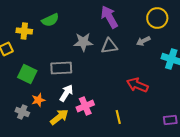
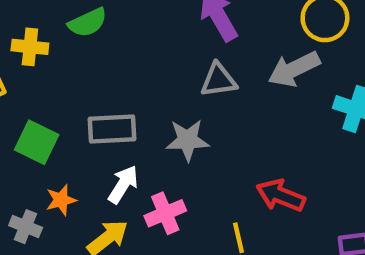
gray arrow: (143, 41) -> (294, 69), size x1.6
gray star: (83, 42) -> (187, 140), moved
red arrow: (137, 85) -> (281, 196), moved

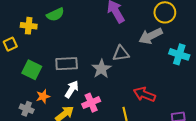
gray triangle: (219, 80) -> (121, 53), moved
gray star: (187, 140) -> (101, 69), turned -30

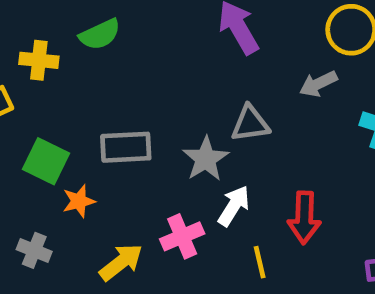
gray arrow: (151, 36) -> (318, 84), size x0.7
white arrow: (72, 89) -> (234, 206), moved
red arrow: (144, 94) -> (304, 218), turned -110
orange star: (43, 96) -> (79, 201), moved

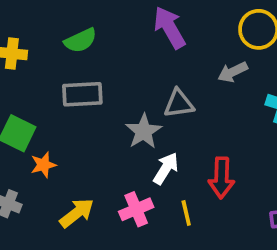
green semicircle: (100, 34) -> (81, 40), moved
gray rectangle: (126, 147) -> (82, 94), moved
pink cross: (182, 236) -> (136, 209), moved

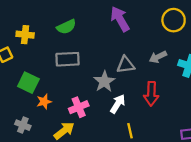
gray arrow: (233, 72) -> (158, 57), moved
red arrow: (221, 178) -> (151, 94), moved
pink cross: (136, 209) -> (79, 107), moved

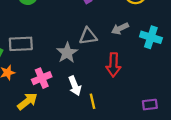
gray rectangle: (67, 59) -> (21, 44), moved
white arrow: (118, 104) -> (75, 86), moved, turned 126

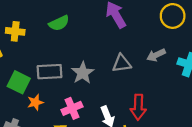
gray star: (67, 53) -> (83, 73), moved
red arrow: (113, 65) -> (138, 107), moved

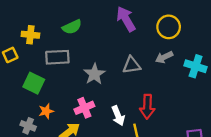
yellow circle: (173, 16) -> (169, 27), moved
gray rectangle: (50, 72) -> (57, 57), moved
orange star: (35, 102) -> (46, 111), moved

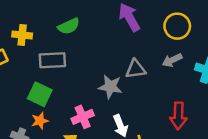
gray star: (94, 74) -> (110, 87), moved, turned -30
green square: (34, 83) -> (40, 94), moved
red arrow: (147, 107) -> (178, 116), moved

